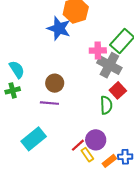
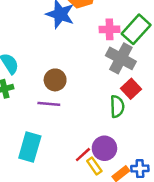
pink cross: (98, 50) -> (110, 29), moved
cyan rectangle: (34, 139) -> (30, 147), turned -35

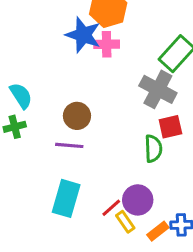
pink cross: (110, 29) -> (107, 44), moved
red square: (131, 89) -> (170, 127), turned 30
cyan rectangle: (30, 147) -> (66, 198), moved

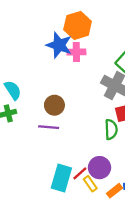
cyan rectangle: (66, 198) -> (61, 178), moved

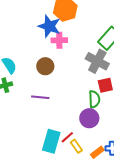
pink cross: (76, 52) -> (59, 40), moved
brown circle: (54, 105) -> (45, 66), moved
purple circle: (100, 168) -> (89, 118), moved

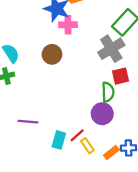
gray cross: (97, 61) -> (111, 49), turned 30
purple line: (40, 97) -> (28, 122), moved
cyan rectangle: (51, 141) -> (59, 140), size x0.7

